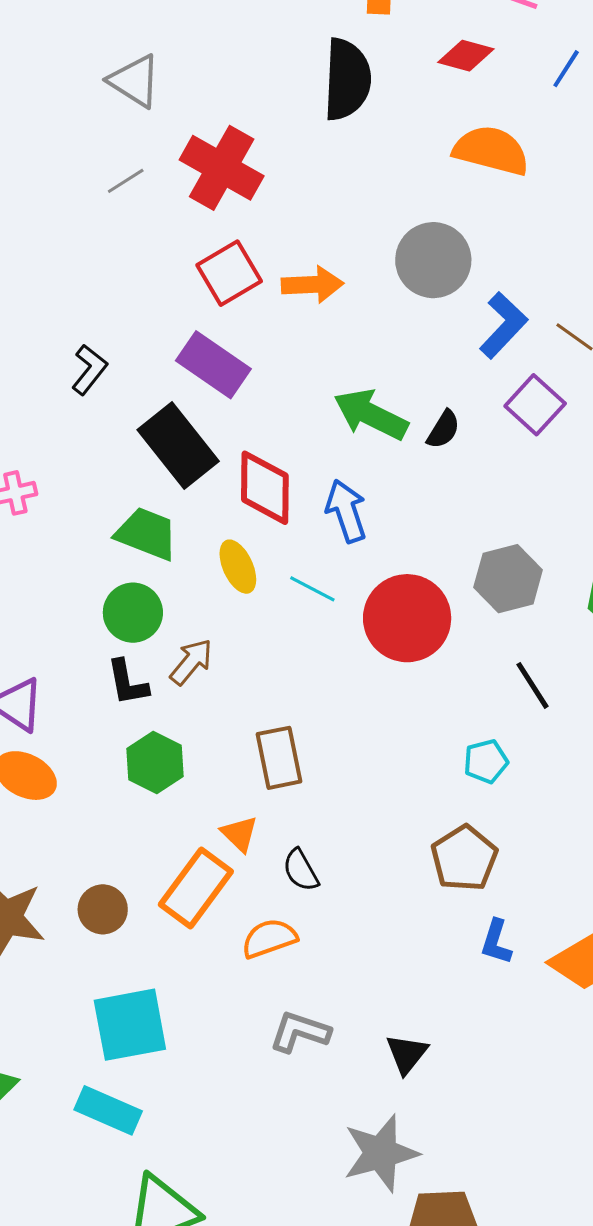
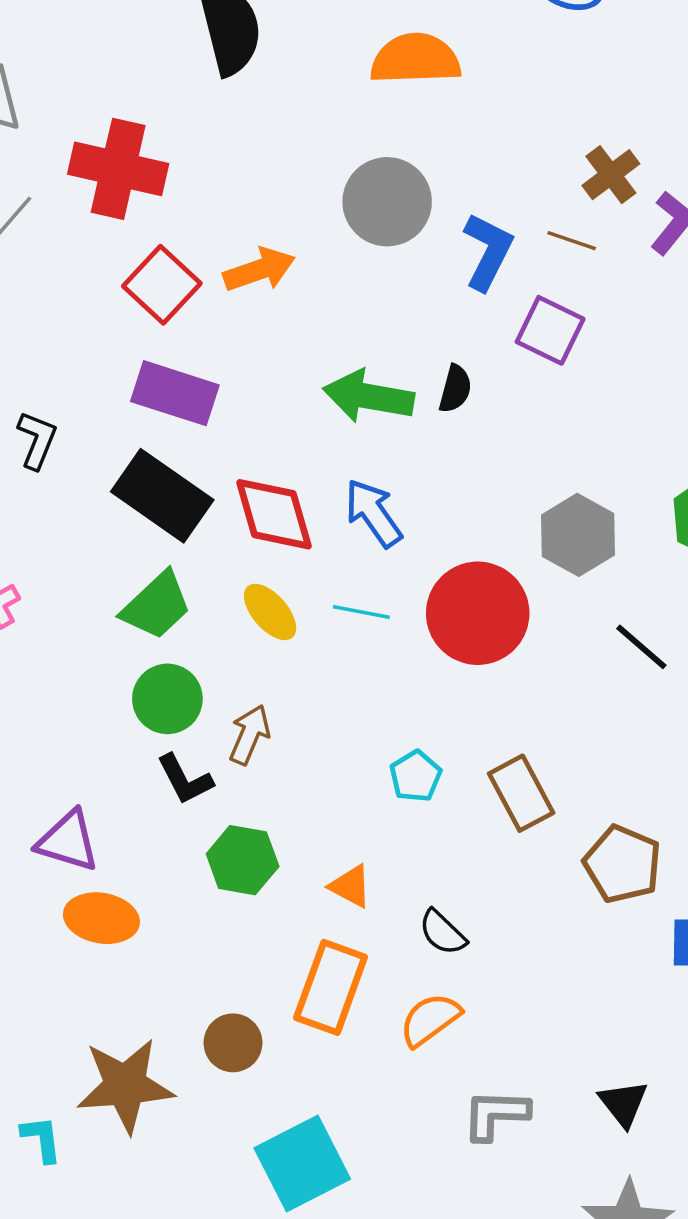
green trapezoid: (147, 534) -> (157, 606), turned 132
brown rectangle: (279, 758) -> (521, 793), moved
cyan pentagon: (486, 761) -> (416, 776), moved
orange triangle: (239, 834) -> (351, 886), moved

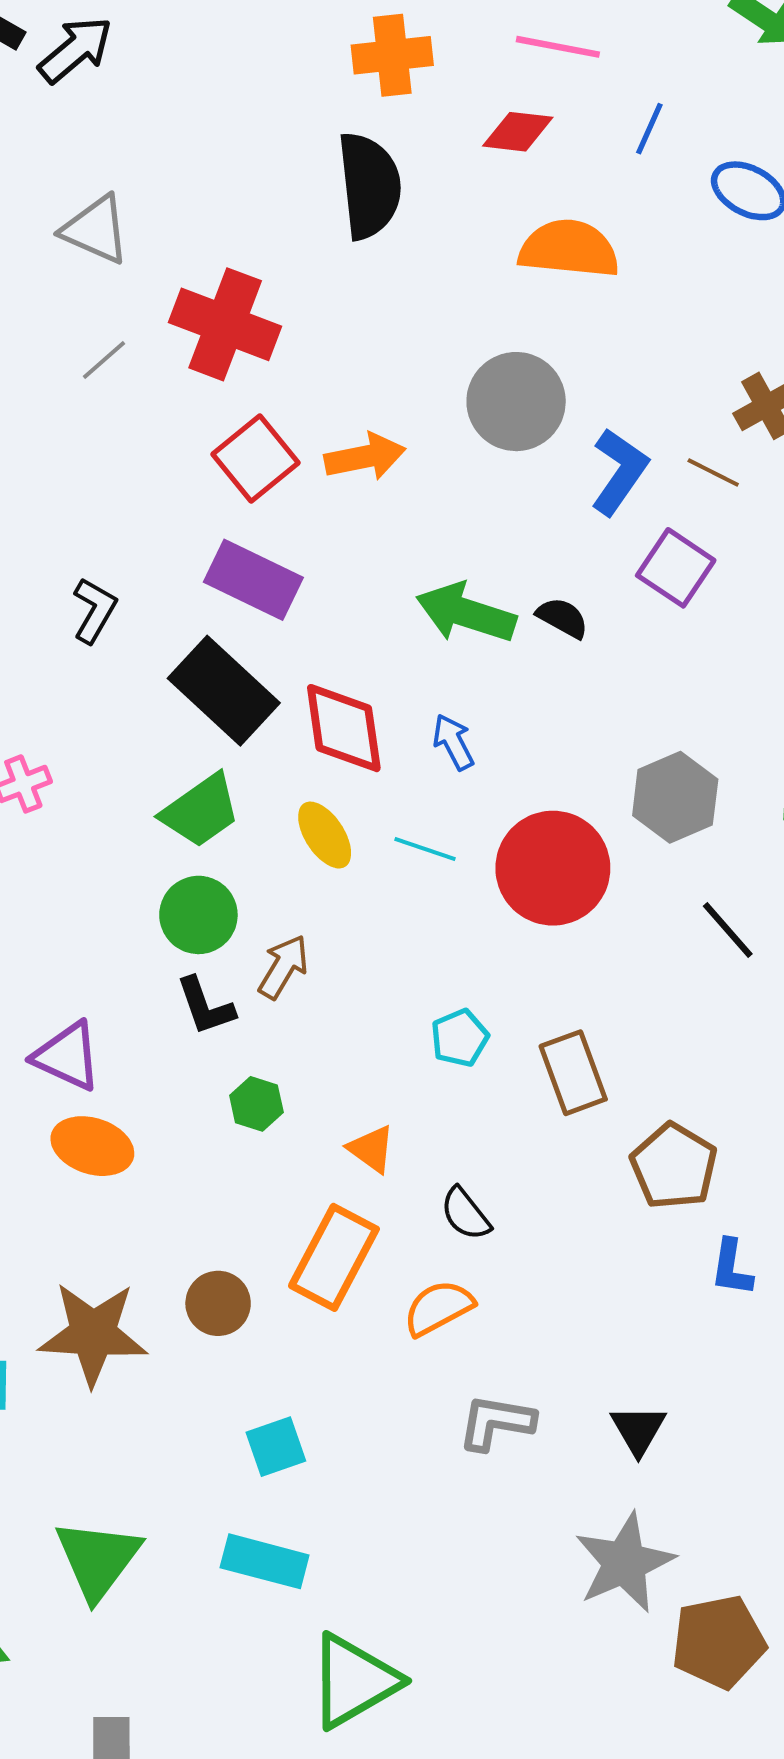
black semicircle: (455, 389) -> (562, 618), turned -84
blue arrow: (373, 513) -> (453, 742), size x0.7
green hexagon: (243, 860) -> (256, 1104), size x0.7
cyan square: (302, 1163) -> (276, 1447), size x0.6

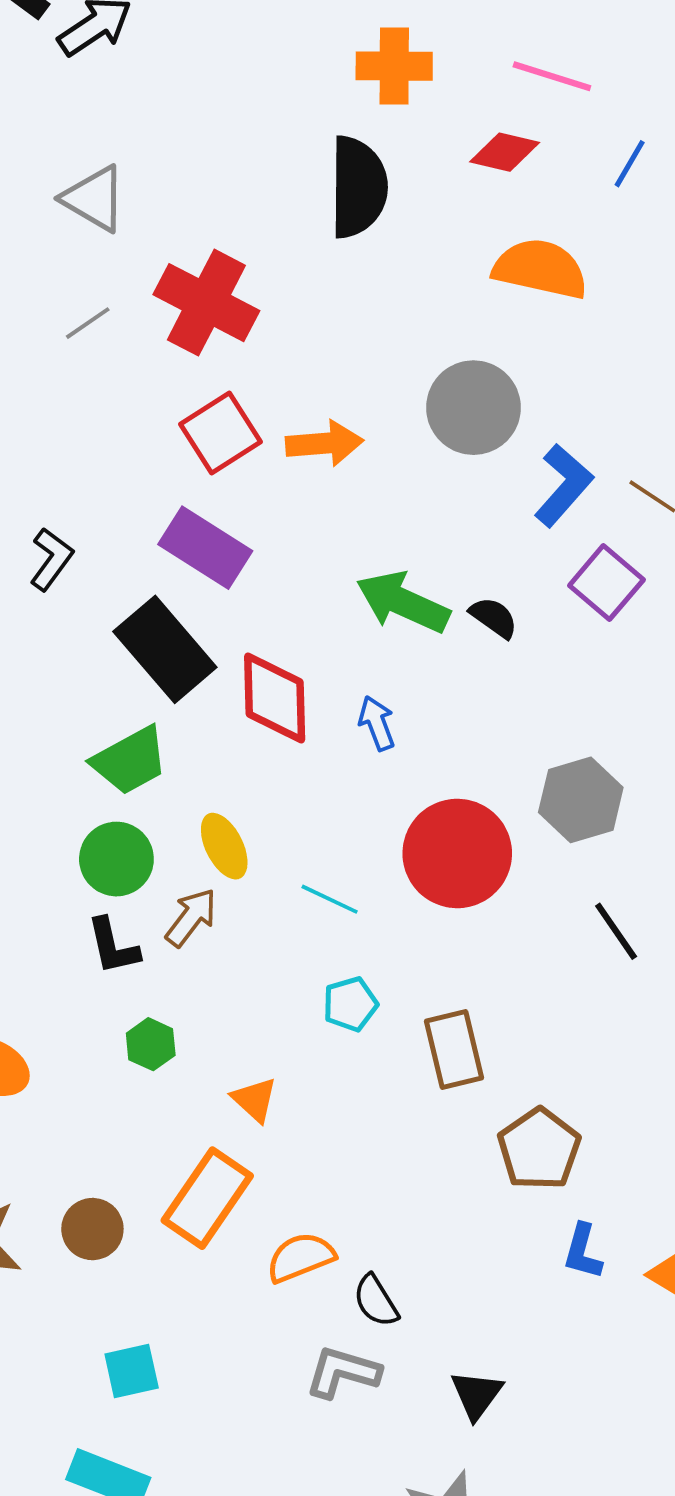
yellow ellipse: (325, 835) -> (224, 846), moved
cyan line: (425, 849) -> (330, 899), moved
black semicircle: (465, 1214) -> (376, 1301), moved

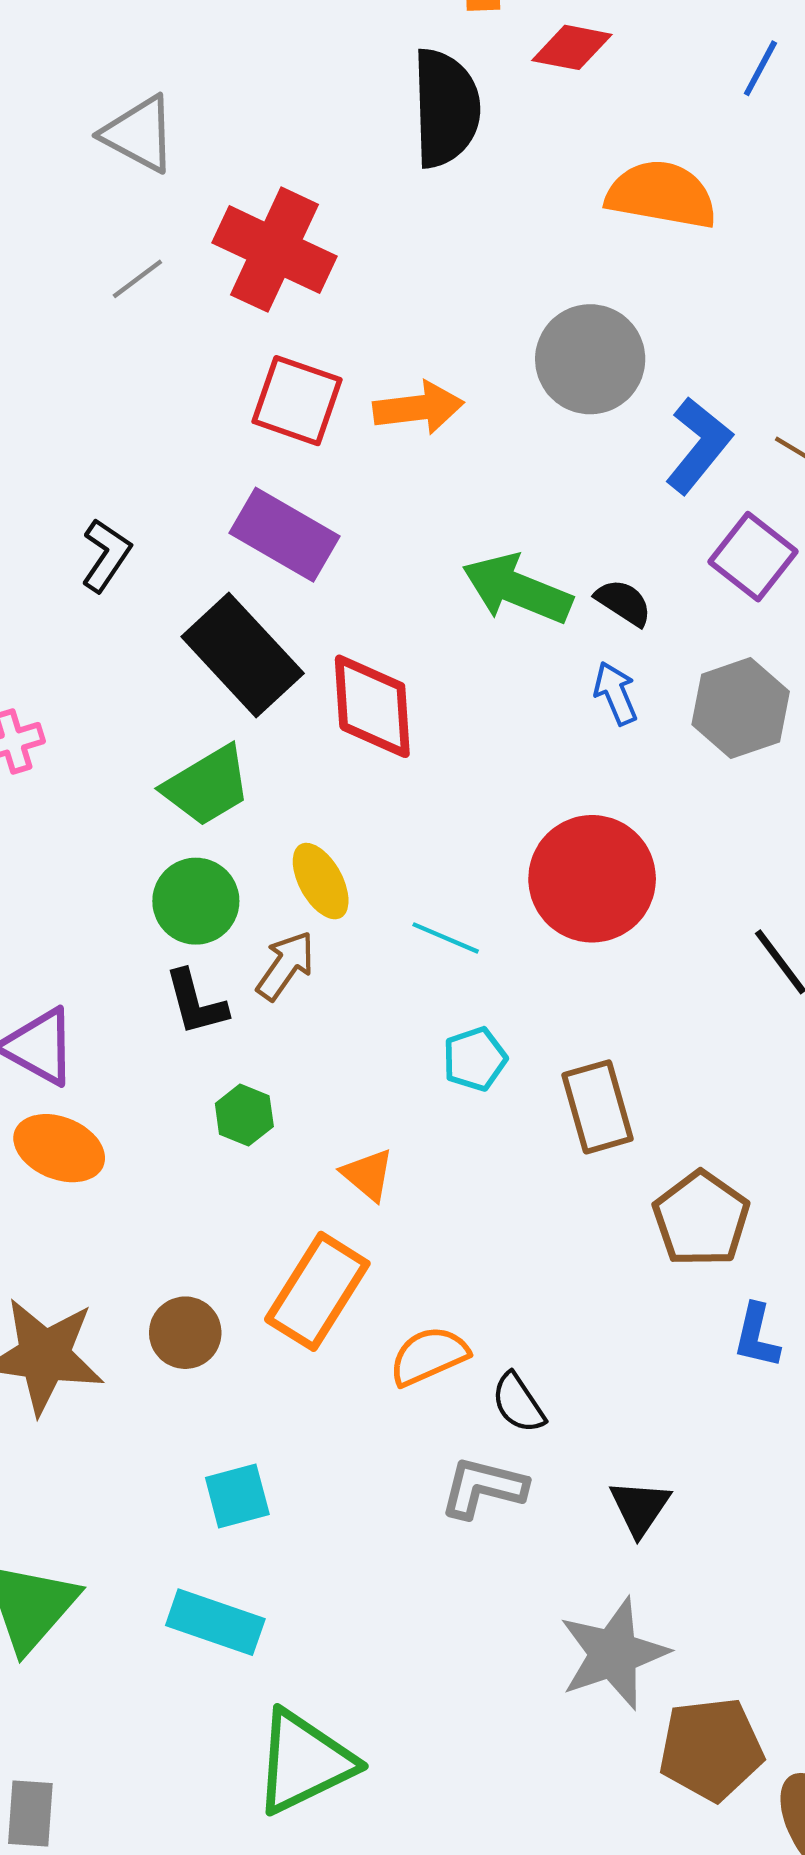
red diamond: (505, 152) -> (572, 47), moved
red square: (221, 433) -> (297, 401), turned -36
blue arrow: (377, 723) -> (616, 693), moved
gray hexagon: (581, 800) -> (741, 708), moved

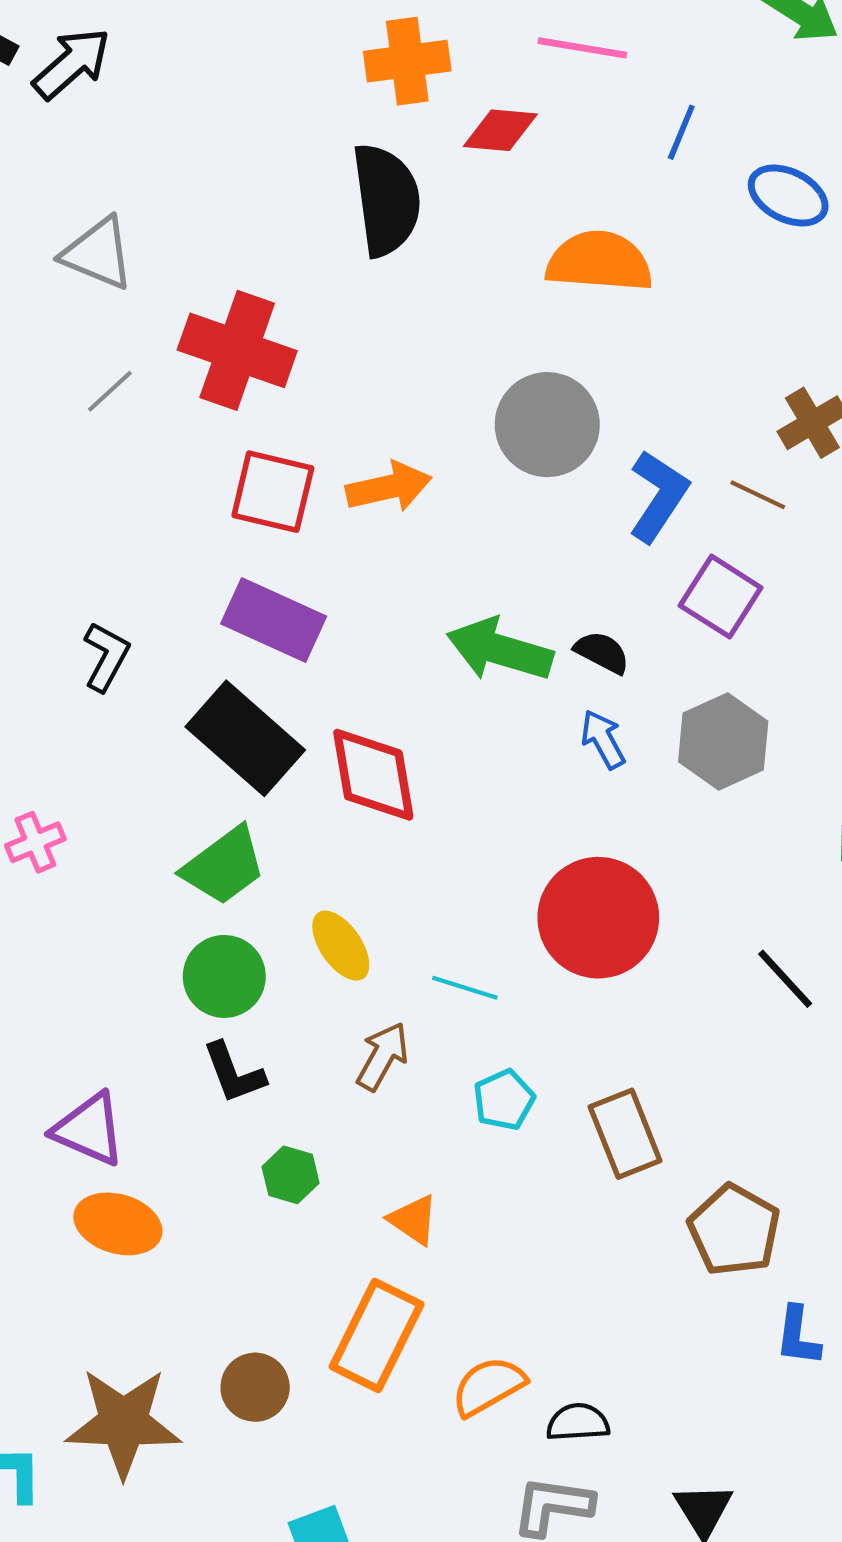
brown arrow: (286, 966) -> (383, 1056), moved
black semicircle: (518, 1403) -> (578, 1422), turned 126

